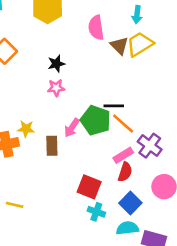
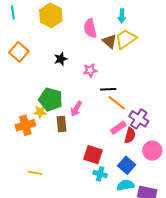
pink star: (56, 88) -> (90, 70), moved
green pentagon: (96, 120) -> (51, 99), moved
red semicircle: (125, 172) -> (130, 135), moved

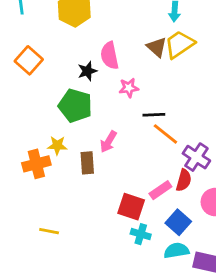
pink semicircle: (90, 28) -> (110, 55), moved
green pentagon: (51, 99) -> (75, 106), moved
pink rectangle: (118, 128) -> (160, 190), moved

